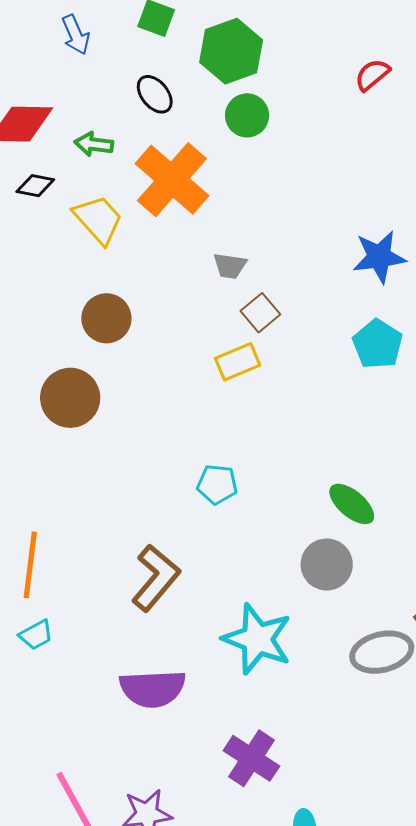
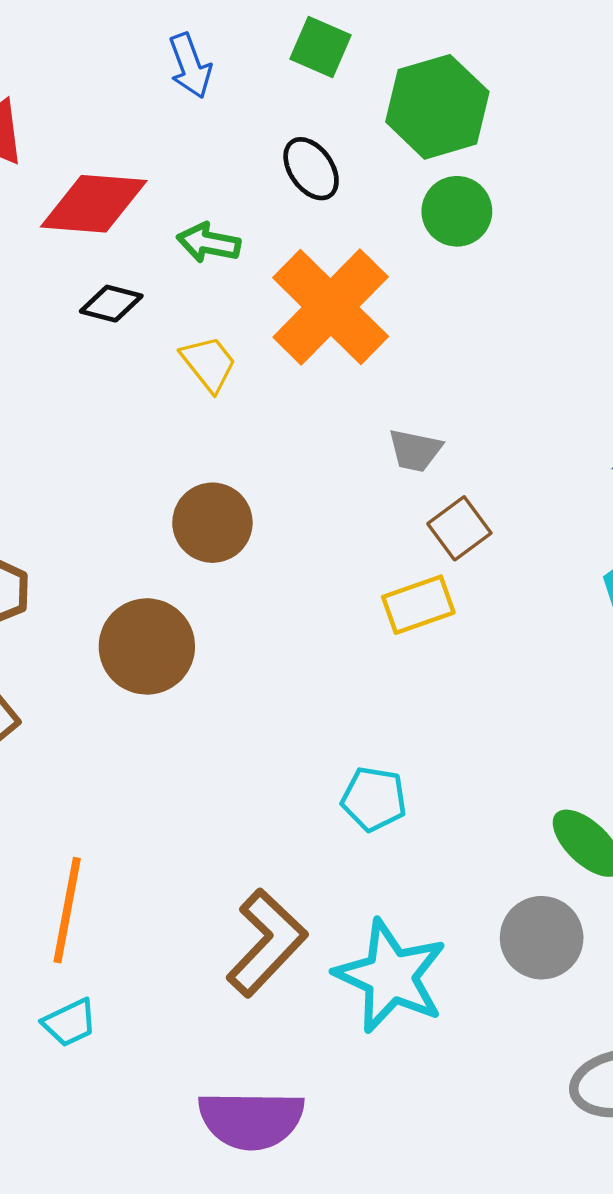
yellow trapezoid: (98, 219) -> (209, 364), size x0.7
cyan star: (257, 639) -> (391, 976), moved

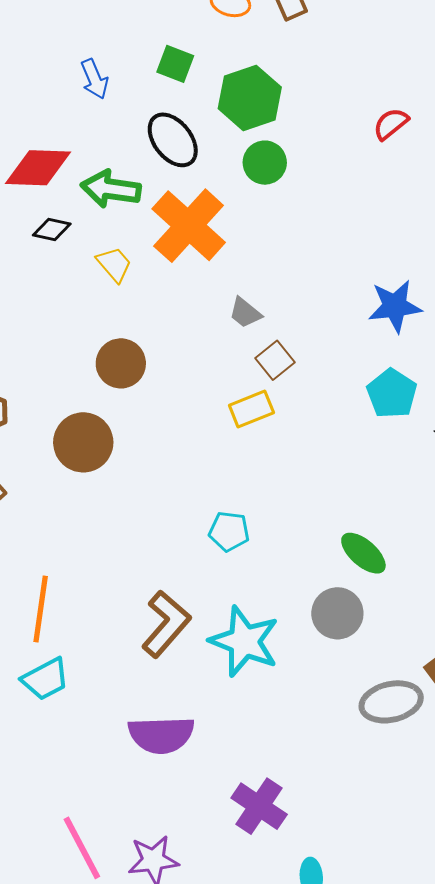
black ellipse: (311, 169) -> (173, 140), size x1.4
green arrow: (209, 243) -> (111, 189), size x1.5
gray trapezoid: (415, 450) -> (245, 313), turned 30
cyan trapezoid: (70, 1023) -> (45, 679), size x1.4

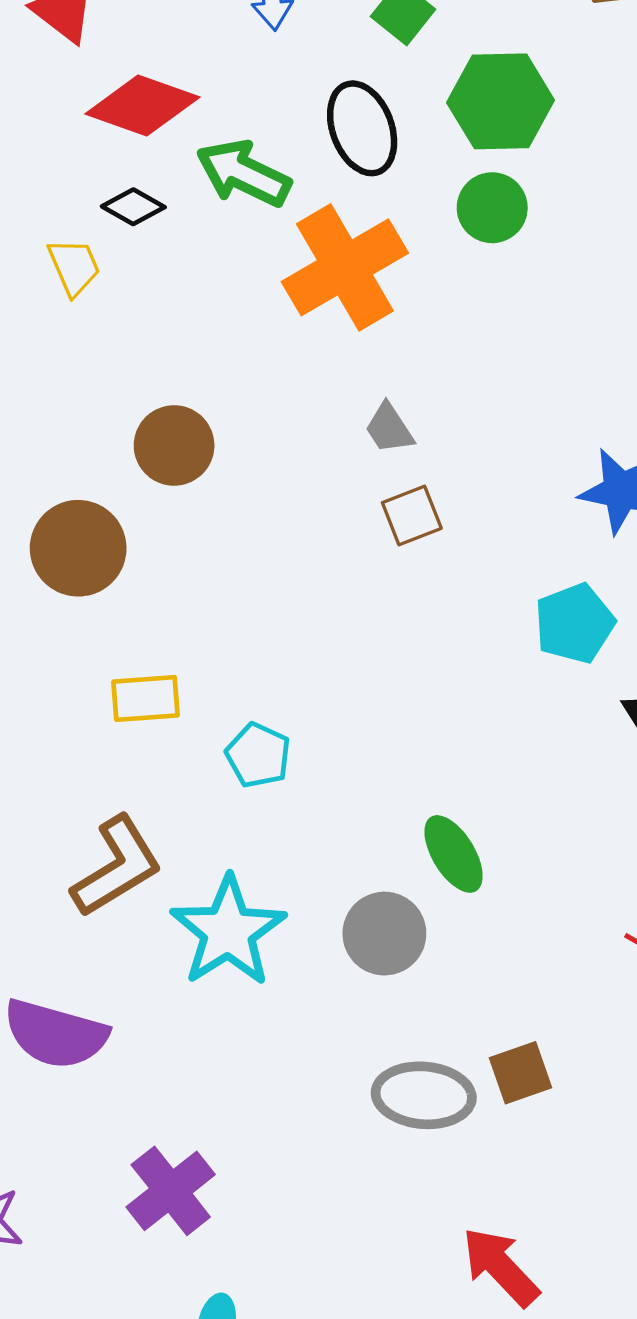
yellow trapezoid: (114, 264) -> (74, 267), moved
yellow rectangle: (251, 409) -> (146, 698), moved

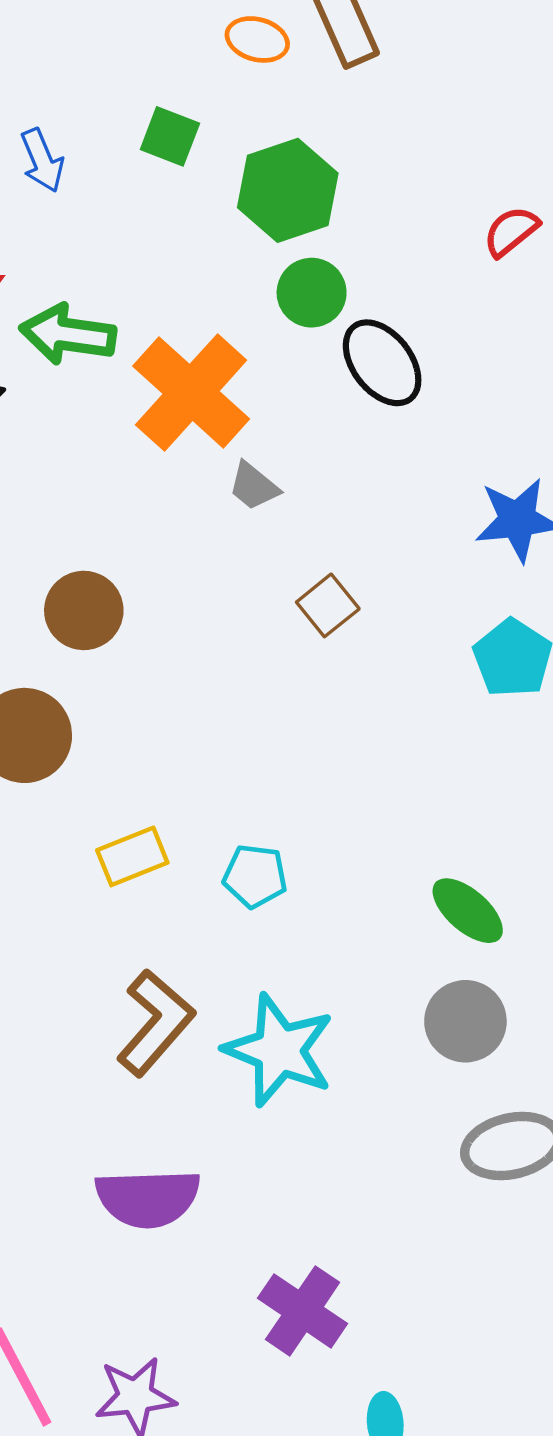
black ellipse: (362, 128) -> (382, 363), moved
gray trapezoid: (389, 428) -> (254, 486), moved
gray circle: (384, 934) -> (465, 1021), moved

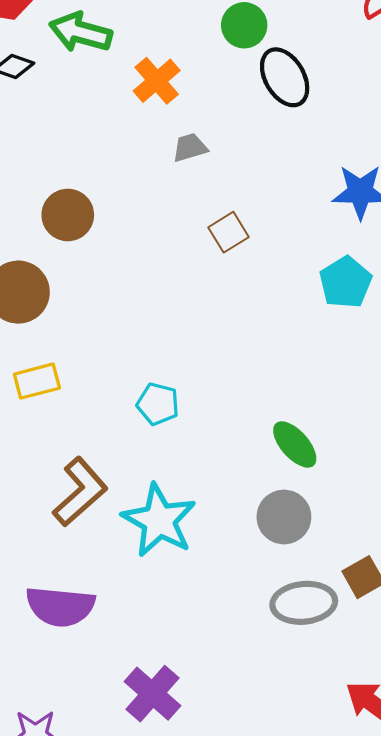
orange cross: (191, 392) -> (157, 81), size x0.6
gray trapezoid: (254, 486) -> (190, 148), turned 117
yellow rectangle: (132, 856) -> (37, 381), moved

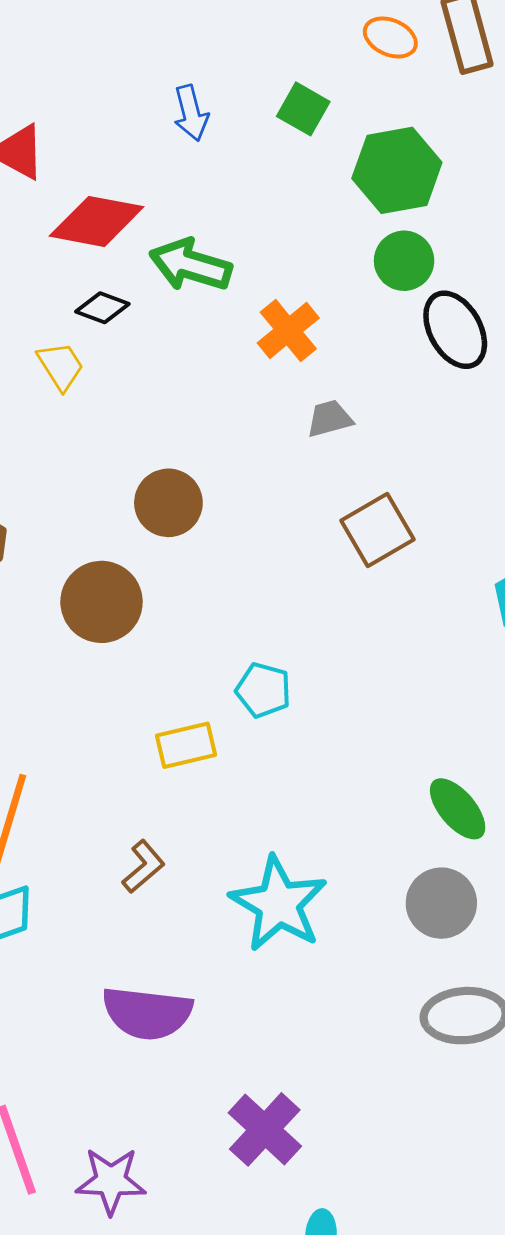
brown square: (229, 232) -> (377, 530), size x1.4
yellow rectangle: (37, 381) -> (186, 745), moved
cyan pentagon: (158, 404) -> (263, 690), moved
brown L-shape: (80, 492) -> (143, 867), moved, size x0.6

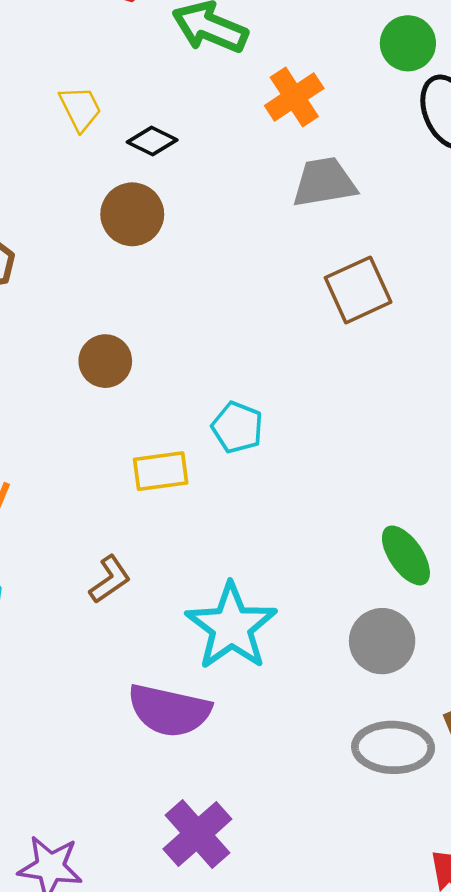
black diamond: (102, 308) -> (152, 141), moved
gray trapezoid: (330, 419) -> (324, 182), size x1.5
brown circle: (168, 503) -> (132, 214), moved
brown circle: (102, 602) -> (105, 361), moved, size x0.7
purple semicircle: (147, 1013) -> (169, 710), moved

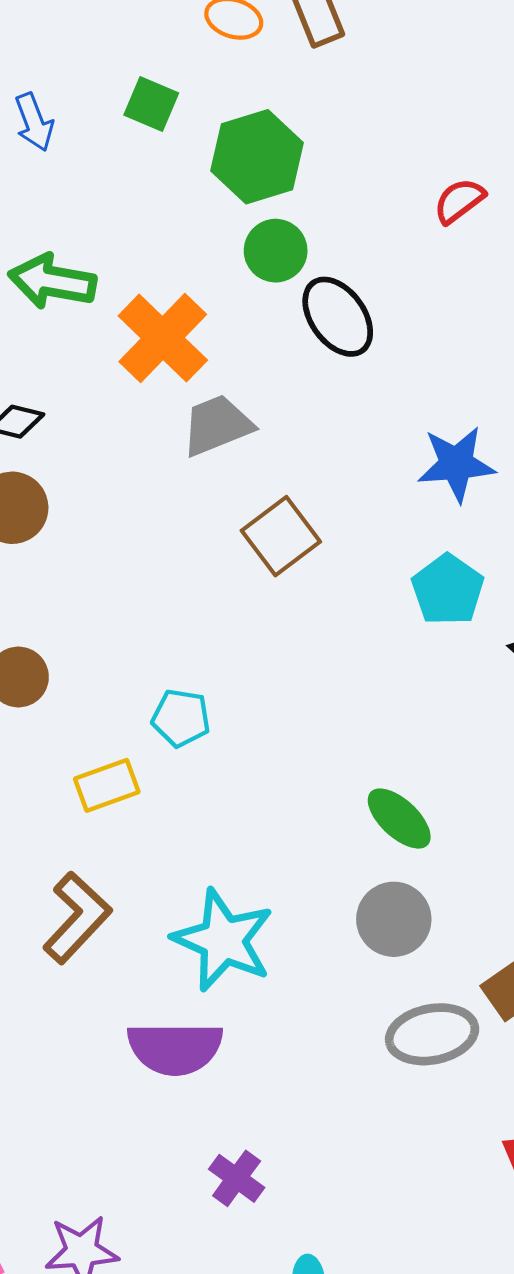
orange cross: (294, 97) -> (163, 338), size x1.4
brown L-shape: (110, 579) -> (77, 918), size x1.6
purple cross: (197, 834) -> (237, 1178), size x0.7

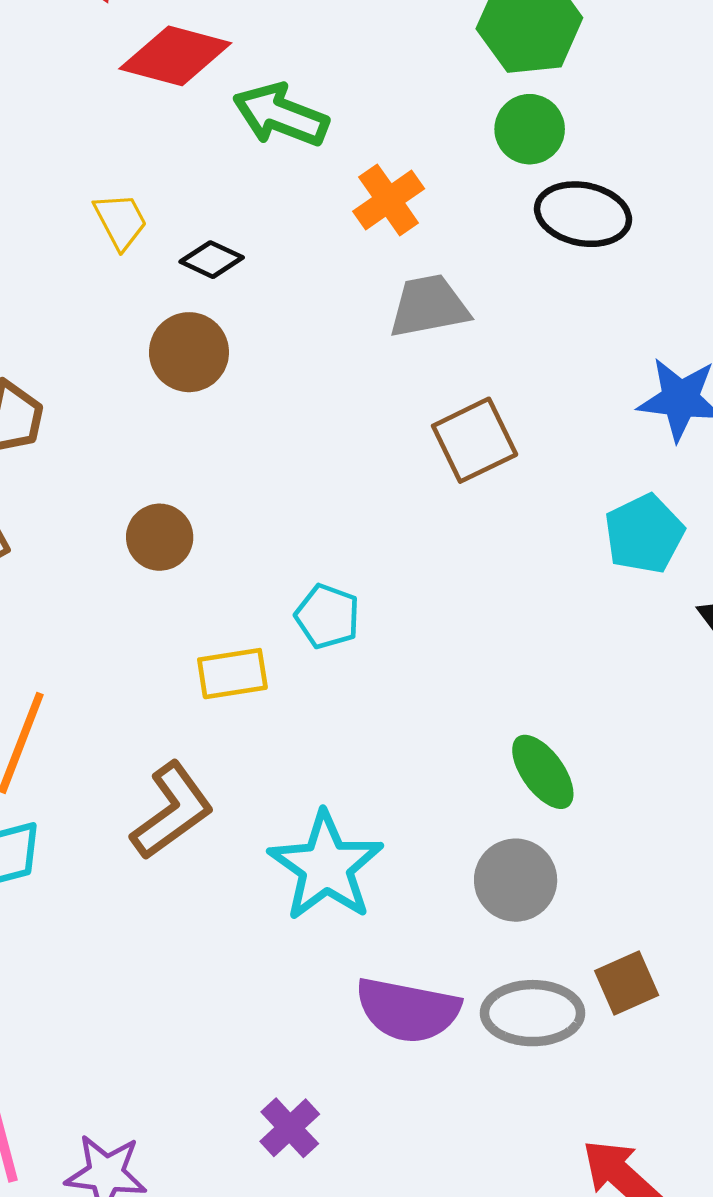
black ellipse: (338, 317) -> (583, 214), turned -54
orange cross: (163, 338) -> (389, 200), size x0.7
purple semicircle: (175, 1048) -> (408, 1010), moved

